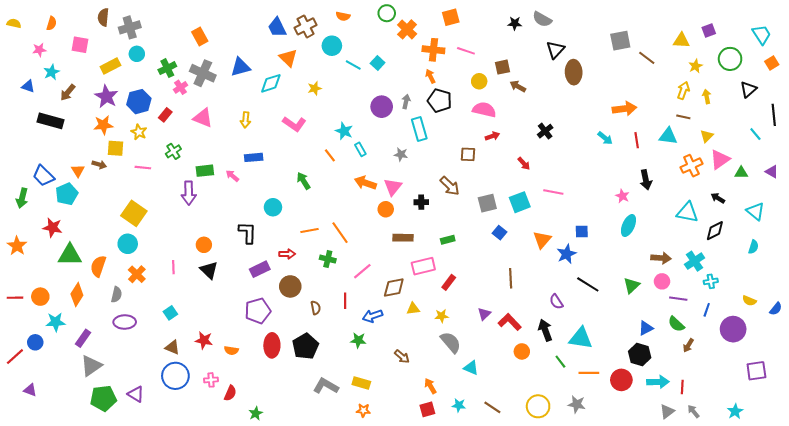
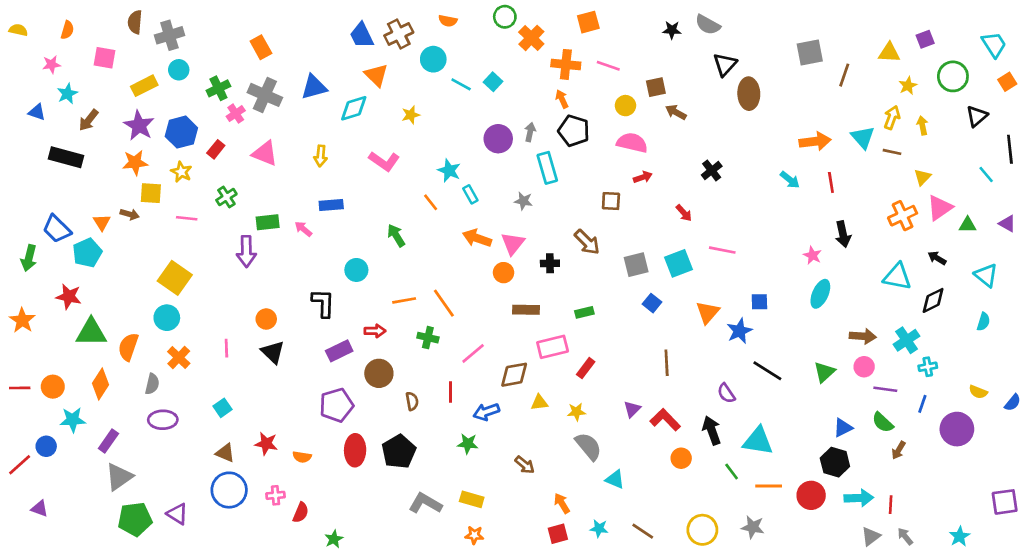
brown line: (647, 58) -> (844, 75), turned 72
cyan triangle: (668, 136) -> (863, 137), moved, turned 42
purple square: (756, 371) -> (1005, 502), moved

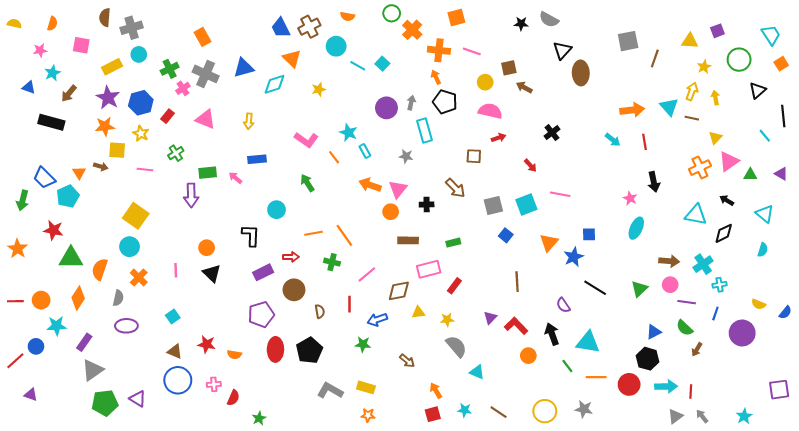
pink L-shape: (384, 161) -> (306, 140), moved

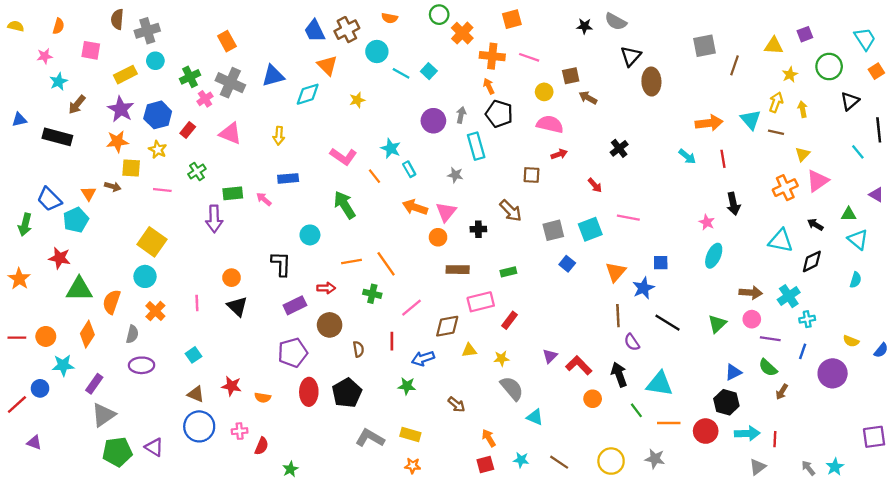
blue triangle: (29, 87) -> (19, 120), moved, turned -32
green triangle: (750, 175) -> (849, 214), moved
green arrow: (307, 183) -> (345, 205), size x1.4
brown line: (517, 282) -> (618, 316), moved
gray arrow: (702, 416) -> (808, 468), moved

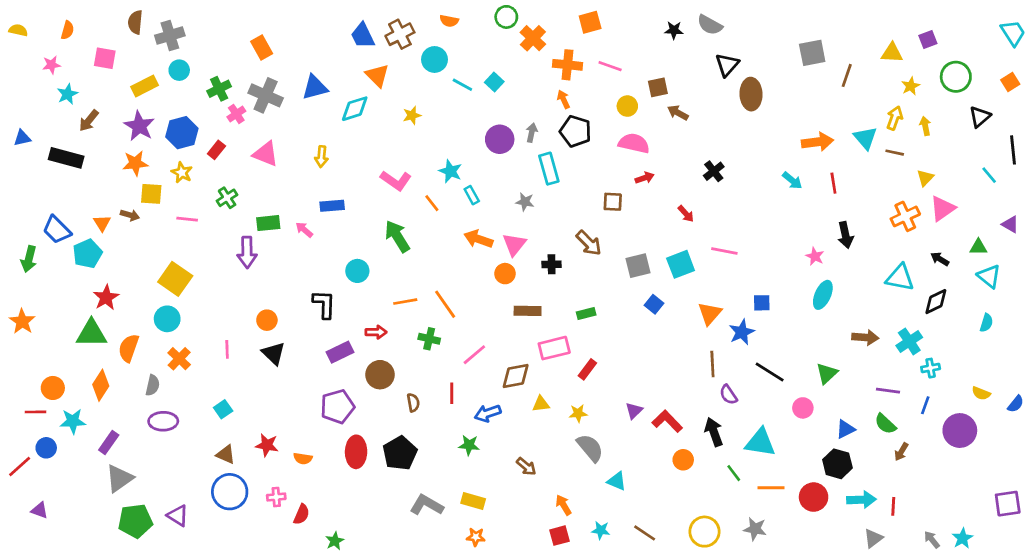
cyan trapezoid: (865, 39) -> (1013, 33), moved
red star: (60, 258) -> (106, 298), moved, turned 30
pink circle: (752, 319) -> (803, 408), moved
red line: (17, 338) -> (36, 412), moved

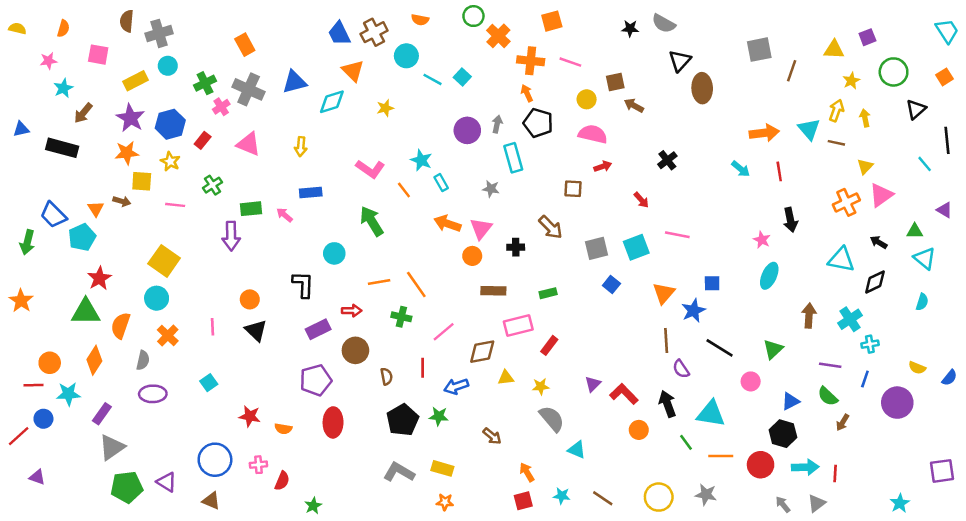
brown arrow: (865, 337) -> (809, 316), turned -90
black pentagon: (400, 453) -> (403, 420), moved
brown triangle: (226, 454) -> (211, 501), moved
gray arrow: (932, 540) -> (783, 504), moved

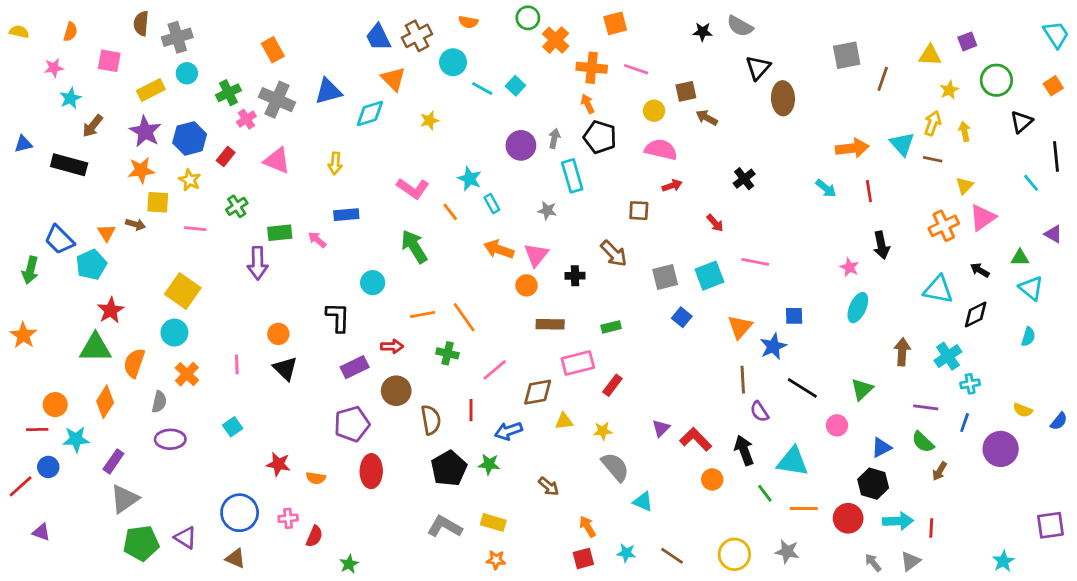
brown semicircle: (386, 376) -> (431, 420), size x1.5

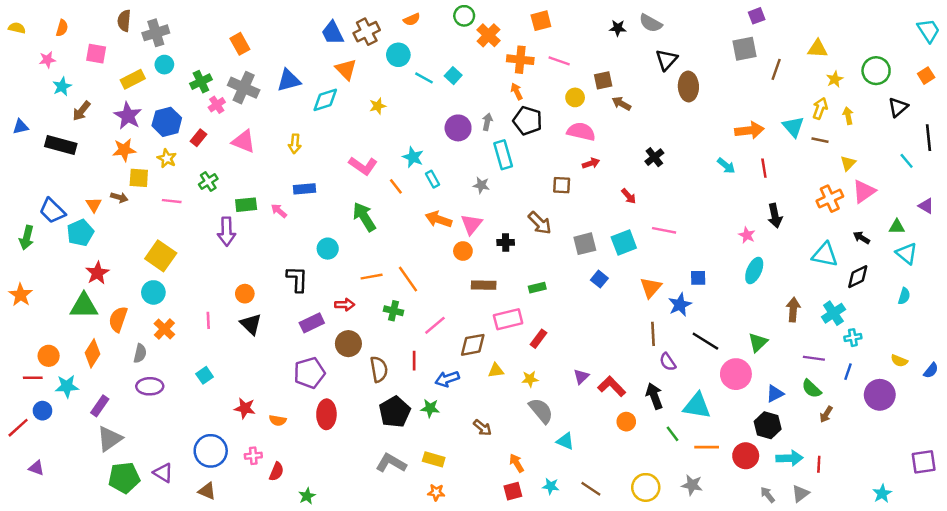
orange semicircle: (468, 22) -> (412, 19), turned -35
purple square: (967, 41) -> (757, 16), moved
pink circle: (837, 425) -> (736, 374), size x1.6

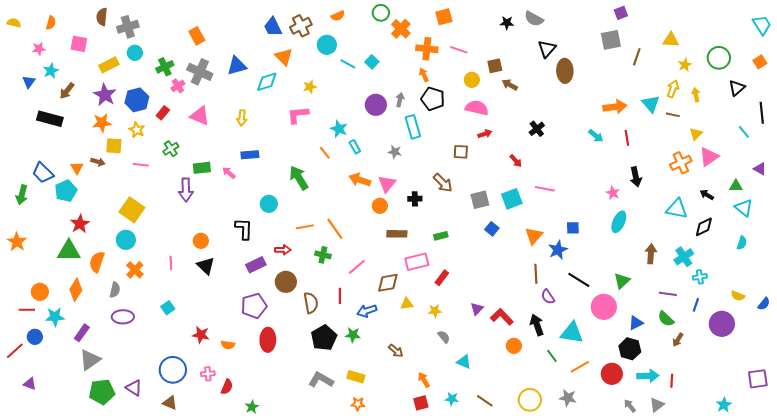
blue triangle: (21, 127) -> (29, 82), moved, turned -40
pink L-shape: (363, 166) -> (298, 115), moved, turned 140
gray semicircle: (541, 411) -> (444, 337), size x0.6
orange line: (707, 447) -> (580, 367), turned -30

